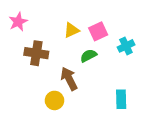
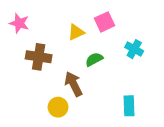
pink star: (18, 22) -> (19, 23), turned -30
pink square: (98, 31) -> (104, 22), moved
cyan cross: (126, 46) -> (134, 49), turned -35

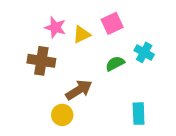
pink star: (19, 23) -> (55, 27), moved
green semicircle: (94, 59) -> (115, 64), moved
brown arrow: (74, 84) -> (79, 90), turned 85

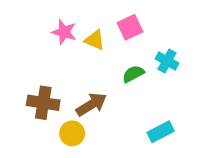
yellow triangle: (82, 34) -> (95, 40), turned 48
brown cross: (41, 61) -> (43, 103), moved
cyan rectangle: (139, 114) -> (161, 132), turned 65

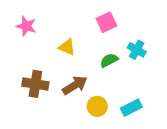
pink star: (64, 32) -> (26, 26), moved
yellow triangle: (95, 40) -> (67, 47), moved
yellow circle: (72, 133) -> (97, 106), moved

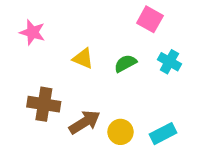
pink square: (106, 22) -> (150, 19), moved, turned -36
green semicircle: (109, 60) -> (125, 63), moved
brown arrow: (75, 85) -> (85, 122), moved

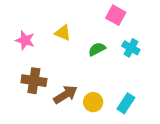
pink star: (32, 32) -> (25, 40), moved
yellow triangle: (83, 58) -> (63, 33), moved
cyan rectangle: (163, 134) -> (126, 103), turned -30

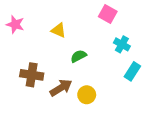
pink star: (25, 40) -> (15, 24), moved
green semicircle: (97, 49) -> (79, 56), moved
cyan rectangle: (126, 103) -> (132, 71), moved

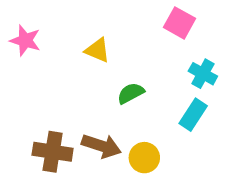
cyan rectangle: (132, 71) -> (193, 115), moved
brown cross: (32, 75) -> (53, 152), moved
brown arrow: (61, 88) -> (101, 146), turned 50

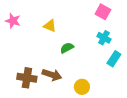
pink square: (179, 23) -> (103, 12), moved
cyan rectangle: (193, 115) -> (114, 59), moved
yellow circle: (144, 158) -> (82, 87), moved

